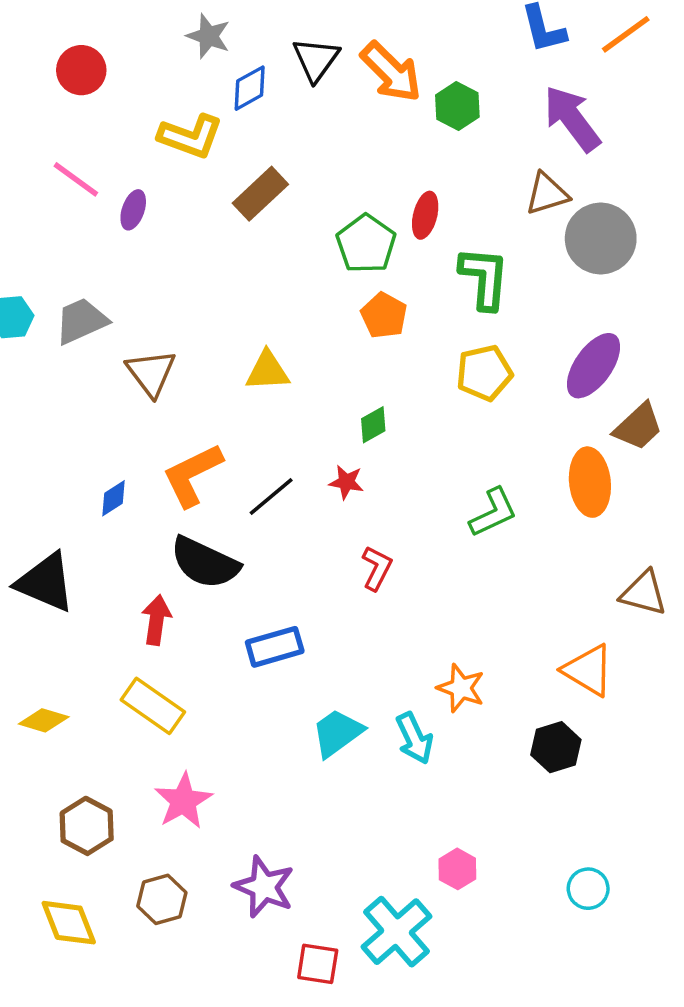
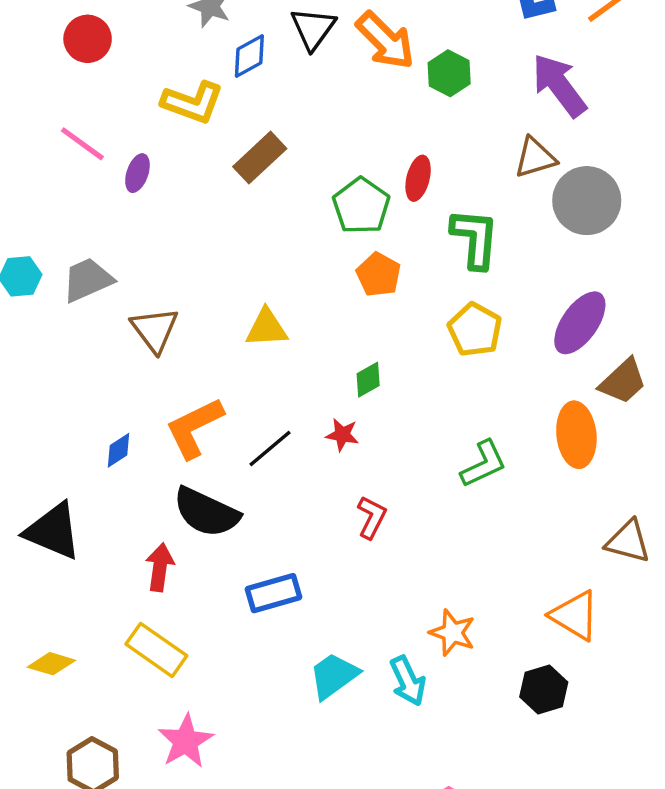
yellow pentagon: (484, 373) -> (475, 330), turned -30

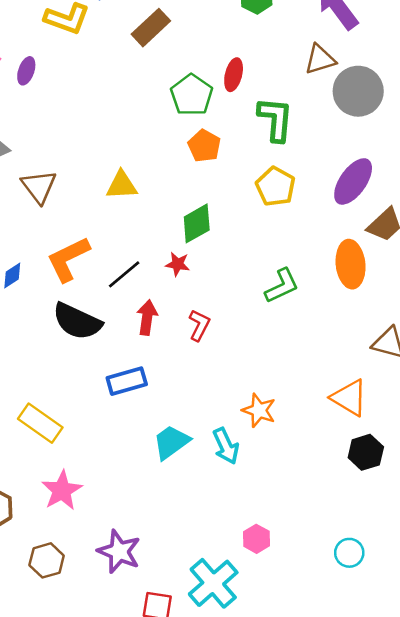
brown rectangle: (260, 158) -> (151, 28), moved
green diamond: (368, 380) -> (197, 223), size x1.5
red arrow: (160, 567) -> (147, 318), moved
black hexagon: (544, 689) -> (366, 452), moved

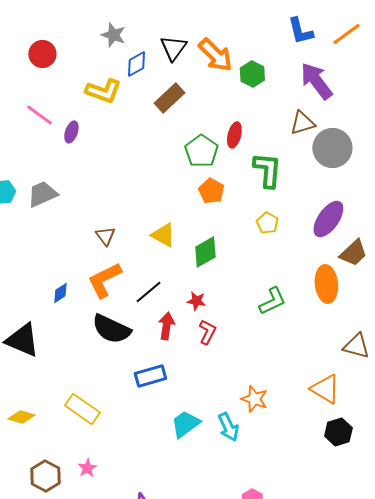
yellow triangle: (122, 185) -> (163, 235), moved, turned 32
brown triangle: (39, 187) -> (105, 236), moved, size x0.7
yellow pentagon: (275, 187) -> (267, 223), size x0.7
red star: (178, 264) -> (196, 301), moved
pink star: (62, 490) -> (87, 468), moved, size x0.6

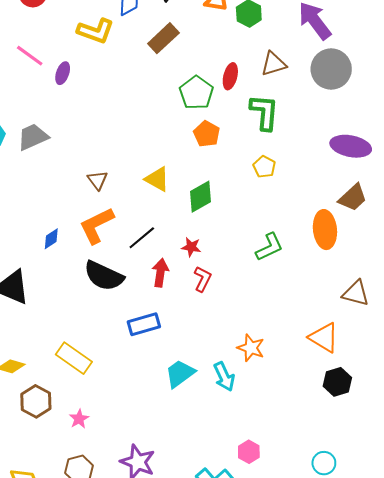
brown triangle: (302, 123) -> (274, 64), moved
gray circle: (332, 148) -> (331, 69), moved
purple ellipse: (328, 219) -> (351, 146), moved, turned 66
brown hexagon: (45, 476) -> (36, 401), moved

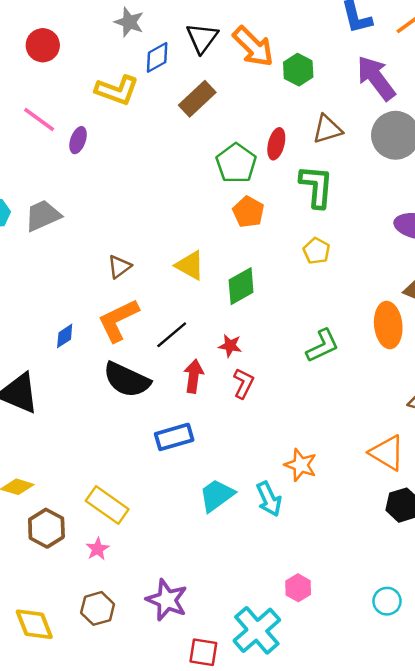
brown triangle: (98, 180) -> (119, 267), turned 30
yellow rectangle: (74, 358) -> (107, 505), moved

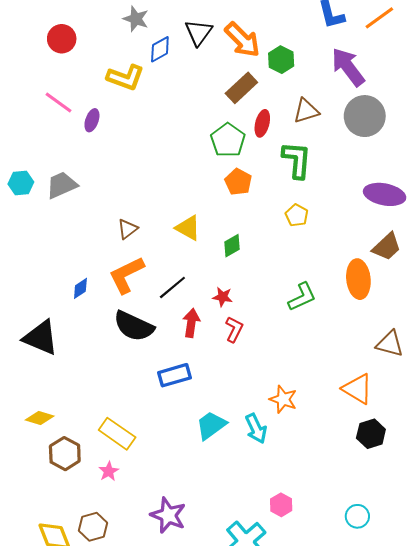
brown rectangle: (197, 99) -> (241, 88), moved
green diamond: (241, 286) -> (232, 246), size x0.7
brown hexagon: (98, 608) -> (93, 527), moved

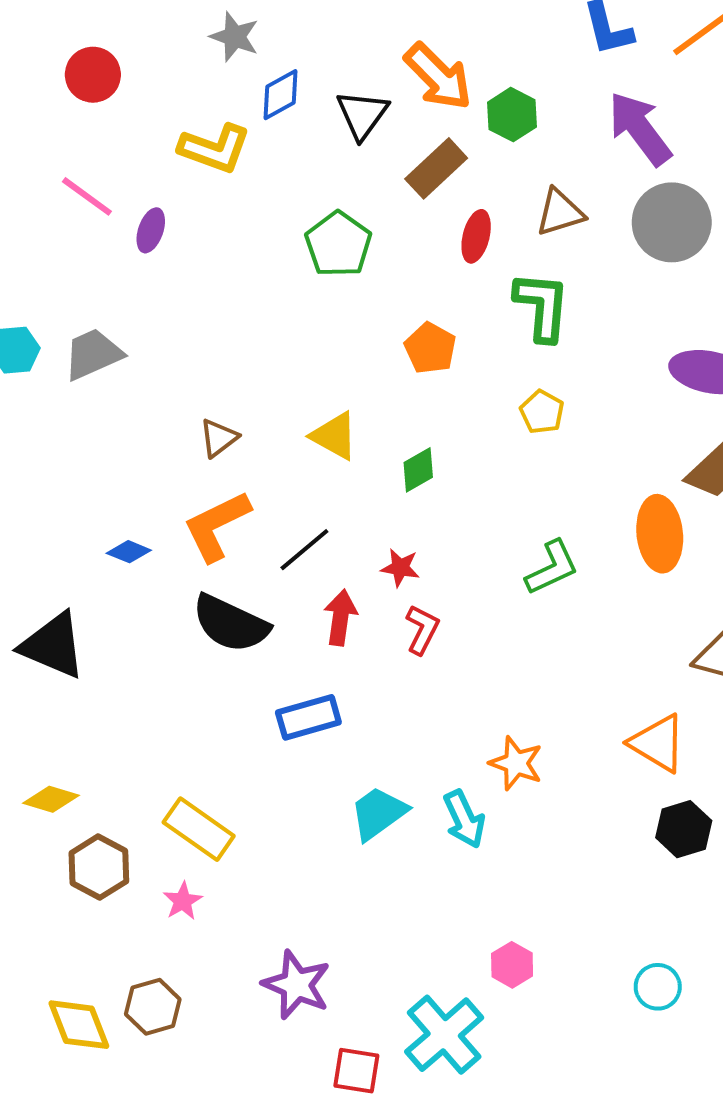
black triangle: (199, 32) -> (362, 115), moved
green pentagon: (228, 140) -> (338, 244), moved
blue diamond: (80, 288) -> (129, 552), turned 55

